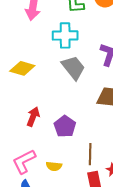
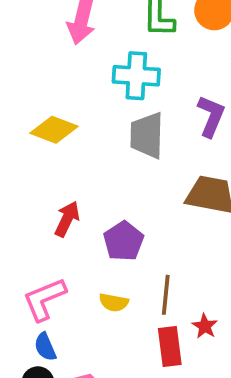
gray trapezoid: (73, 68) -> (147, 135), turned -144
yellow semicircle: (54, 166) -> (114, 302), moved

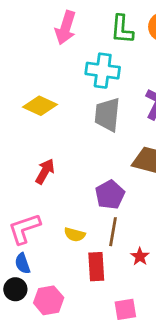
purple pentagon: (123, 241) -> (110, 195), moved
red rectangle: (170, 346) -> (96, 267), moved

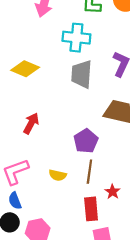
red rectangle: (96, 267) -> (91, 209), moved

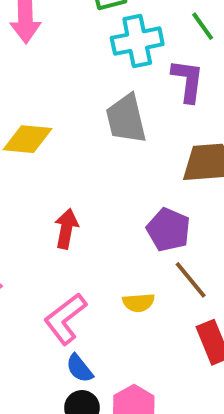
cyan cross: (76, 38) -> (137, 41), moved
brown line: (89, 172) -> (191, 280), turned -30

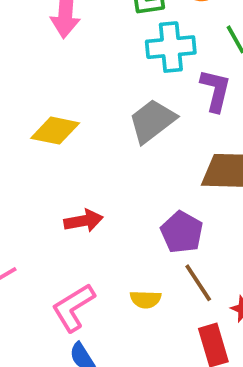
gray trapezoid: (126, 119) -> (152, 121), turned 60
red arrow: (66, 229) -> (83, 221), turned 63

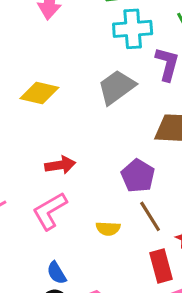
pink L-shape: (73, 307) -> (50, 211), moved

